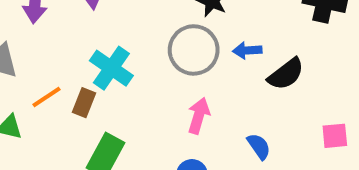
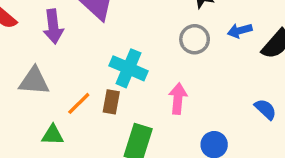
gray circle: (194, 50) -> (195, 39), size x0.7
pink arrow: (199, 116) -> (178, 99), moved

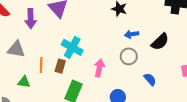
blue arrow: (240, 31) -> (132, 34), moved
gray circle: (195, 39) -> (129, 56), moved
orange line: (79, 103) -> (41, 65), turned -49

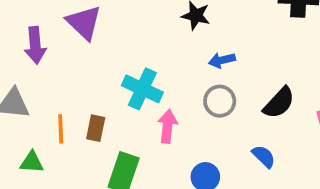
black semicircle: (160, 42) -> (279, 103), moved
cyan cross: (72, 47) -> (142, 89), moved
blue semicircle: (150, 79) -> (264, 156), moved

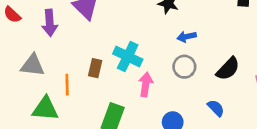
brown rectangle: (96, 128) -> (95, 68), moved
green triangle: (32, 162) -> (45, 109), size x1.5

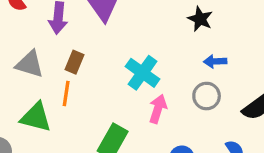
brown rectangle: (95, 68) -> (74, 62), moved

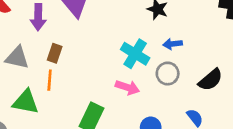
cyan cross: (143, 73) -> (135, 54), moved
pink arrow: (158, 109) -> (127, 87), turned 95

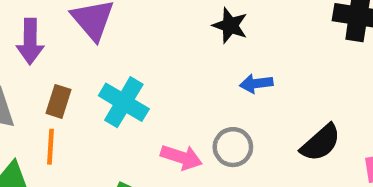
cyan cross: (135, 54) -> (124, 102), moved
gray circle: (168, 74) -> (233, 147), moved

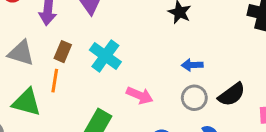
blue arrow: (256, 83) -> (192, 65), moved
gray circle: (233, 147) -> (194, 98), moved

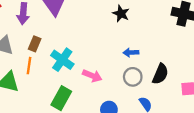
cyan cross: (105, 56) -> (62, 60), moved
black semicircle: (232, 94) -> (160, 74), turned -30

